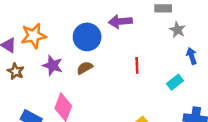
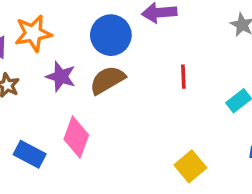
brown semicircle: (85, 68) -> (107, 80), size x1.5

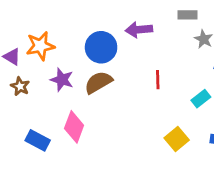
yellow square: (190, 166) -> (177, 139), moved

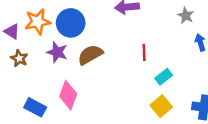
blue circle: (101, 47) -> (71, 23), moved
cyan rectangle: (201, 99) -> (164, 77), moved

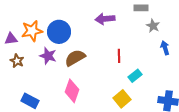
purple triangle: (12, 31) -> (11, 39), turned -40
pink diamond: (68, 95) -> (72, 91), moved
yellow square: (161, 106) -> (122, 99), moved

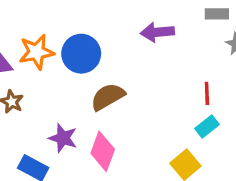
purple star: (48, 56) -> (63, 138), moved
red line: (119, 56) -> (207, 93), moved

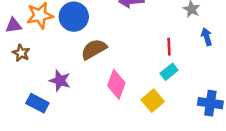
pink diamond: (103, 151) -> (116, 84), moved

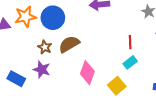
brown star: (21, 53) -> (45, 47), moved
blue rectangle: (37, 103) -> (16, 79), moved

